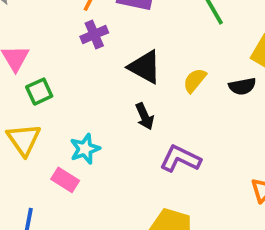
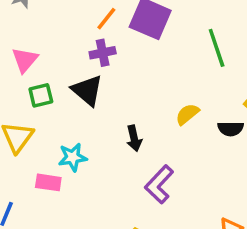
black triangle: (145, 67) -> (87, 90), moved
purple L-shape: (180, 159) -> (159, 184), turned -84
pink rectangle: (65, 180) -> (48, 182), turned -35

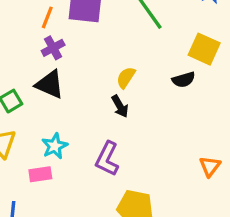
yellow semicircle: (187, 114) -> (126, 78), moved
black arrow: (134, 138) -> (120, 106), moved
purple L-shape: (159, 184) -> (107, 159), moved

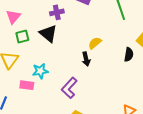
black semicircle: (184, 80) -> (129, 55), turned -80

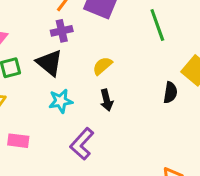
yellow semicircle: (95, 43) -> (102, 66), moved
cyan star: (40, 71) -> (61, 101), moved

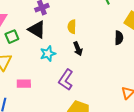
yellow semicircle: (102, 66) -> (72, 27), turned -40

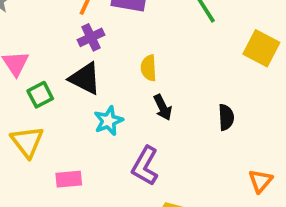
black semicircle: (119, 38) -> (226, 117), moved

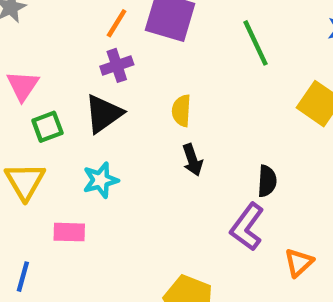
black triangle: (85, 78) -> (104, 114), turned 51
cyan star: (108, 121) -> (101, 180), moved
purple L-shape: (145, 166) -> (247, 227), moved

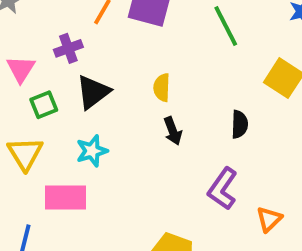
purple cross: (117, 65) -> (68, 48), moved
black semicircle: (267, 181) -> (240, 124), moved
pink rectangle: (69, 232) -> (65, 198), size x1.5

